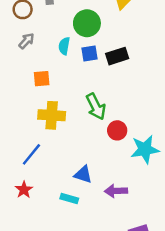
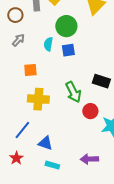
black rectangle: (117, 56) -> (101, 81), moved, turned 36
blue triangle: (83, 175) -> (45, 143), moved

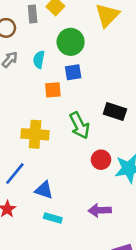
cyan semicircle: (48, 44) -> (39, 60), moved
orange square: (30, 70) -> (53, 90), moved
red circle: (90, 111) -> (101, 160), moved

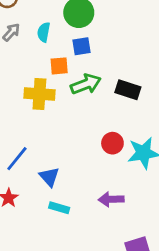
green arrow: (79, 125) -> (86, 84), moved, turned -84
yellow cross: (35, 134) -> (39, 94), moved
blue triangle: (44, 190) -> (49, 177), turned 30

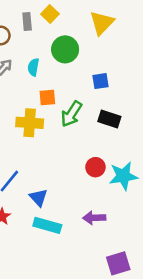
blue square: (82, 46) -> (101, 81), moved
green arrow: (86, 84) -> (71, 114), turned 144
cyan rectangle: (59, 208) -> (47, 225), size x1.5

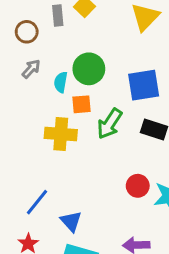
green circle: (65, 49) -> (89, 69), moved
cyan semicircle: (33, 67) -> (61, 82), moved
blue square: (101, 81) -> (144, 85), size x1.6

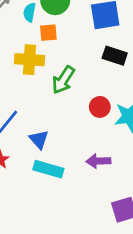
green arrow: (110, 124) -> (63, 80), moved

